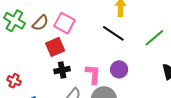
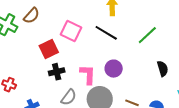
brown semicircle: (40, 23) -> (31, 16), moved
pink square: (64, 23) -> (71, 31), moved

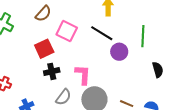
brown semicircle: (31, 16) -> (43, 14), moved
green line: (147, 35) -> (143, 36), turned -45
purple circle: (114, 69) -> (119, 52), moved

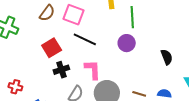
pink square: (67, 31) -> (73, 15), moved
black line: (102, 33) -> (85, 39), moved
green line: (143, 36) -> (132, 17), moved

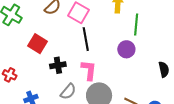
black line: (85, 39) -> (86, 39), turned 45
red square: (52, 48) -> (38, 44), moved, turned -36

